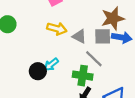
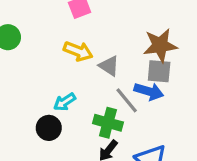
gray square: (103, 36) -> (159, 71), moved
blue arrow: (122, 37) -> (149, 91), moved
black circle: (38, 71) -> (49, 128), moved

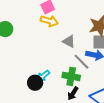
yellow arrow: (78, 51) -> (49, 21), moved
cyan arrow: (65, 102) -> (43, 76), moved

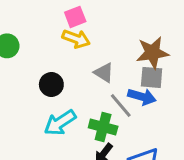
cyan arrow: (43, 76) -> (60, 123), size x1.5
black circle: (35, 83) -> (51, 84), moved

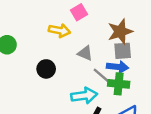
pink square: (75, 17) -> (79, 12), moved
cyan arrow: (60, 123) -> (84, 96), moved, turned -145
green cross: (103, 127) -> (119, 84), moved

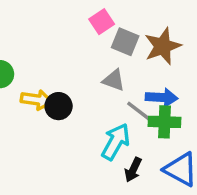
yellow arrow: (59, 31) -> (37, 100), moved
gray square: (123, 51) -> (125, 42), moved, turned 30
cyan arrow: (84, 96) -> (116, 142), turned -50

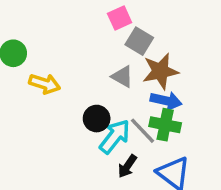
brown star: (163, 46) -> (160, 71), moved
black circle: (59, 106) -> (97, 119), moved
gray line: (140, 112) -> (143, 131), moved

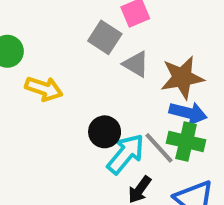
gray square: (139, 41) -> (105, 37), moved
gray triangle: (122, 77) -> (136, 64), moved

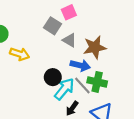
blue arrow: (188, 113) -> (80, 65), moved

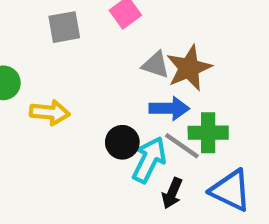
gray square: (52, 26) -> (64, 27), moved, turned -30
gray triangle: (69, 40) -> (156, 65), moved

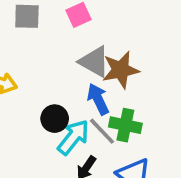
gray triangle: (156, 65) -> (94, 62), size x1.4
blue arrow: (169, 108) -> (98, 99), turned -128

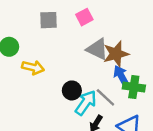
blue arrow: (98, 99) -> (121, 76), moved
green cross: (125, 125) -> (134, 87), moved

